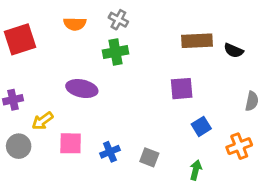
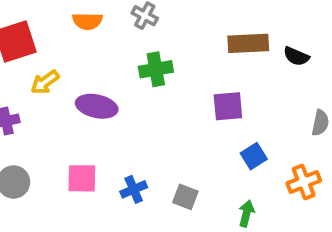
green cross: (116, 52) -> (156, 69), moved
yellow arrow: (42, 121) -> (45, 82), moved

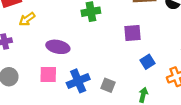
purple ellipse: (97, 106) -> (58, 47), moved
blue cross: (134, 189) -> (78, 81), size x1.5

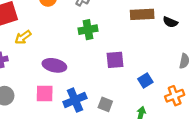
purple square: (133, 33) -> (115, 60), moved

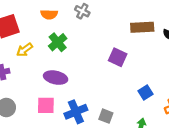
green cross: (88, 30) -> (58, 42), moved, turned -30
purple square: (115, 60) -> (118, 57), moved, turned 30

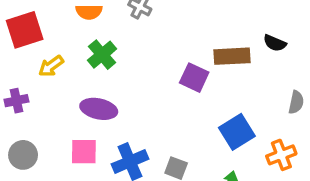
brown rectangle: (142, 27) -> (232, 56), moved
blue square: (145, 93) -> (237, 132), size x1.5

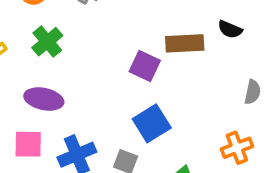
blue square: (237, 132) -> (152, 123), moved

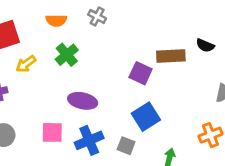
purple ellipse: (44, 99) -> (83, 101), moved

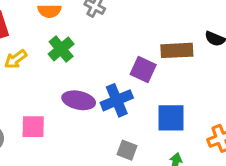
blue square: (146, 117) -> (171, 118), moved, turned 32
pink square: (52, 132) -> (33, 127), moved
blue cross: (89, 140) -> (117, 100), moved

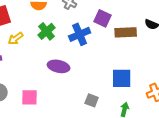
purple square: (143, 69) -> (103, 18), moved
blue cross: (117, 100) -> (80, 34), moved
pink square: (33, 127) -> (30, 97), moved

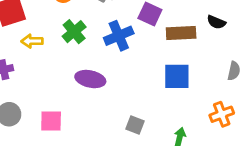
yellow arrow: (16, 38) -> (32, 41), turned 35
blue square: (122, 78) -> (177, 76), moved

